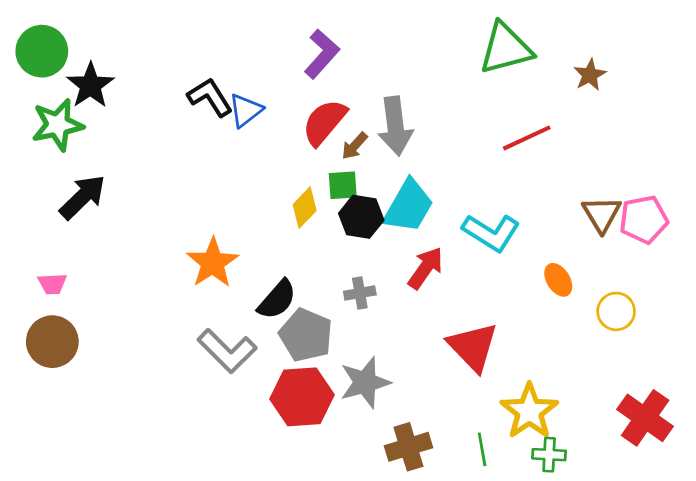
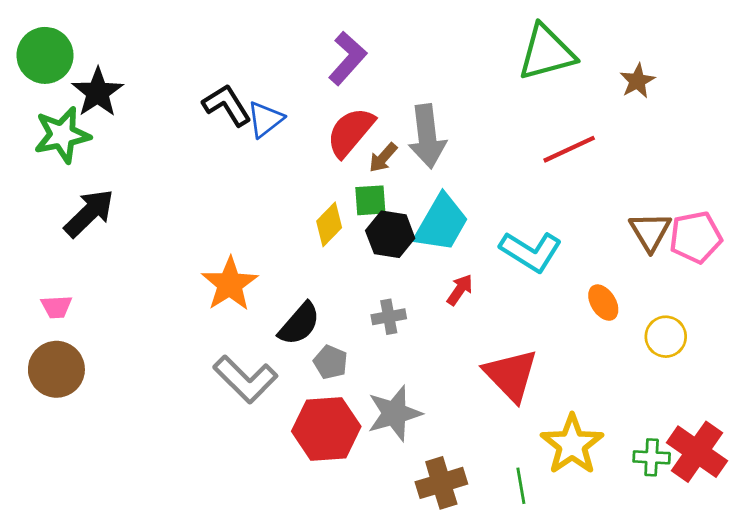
red arrow: (426, 268) -> (460, 290), size x0.7
gray pentagon: (306, 335) -> (331, 362), size x0.6
green cross: (549, 455) -> (652, 457), moved

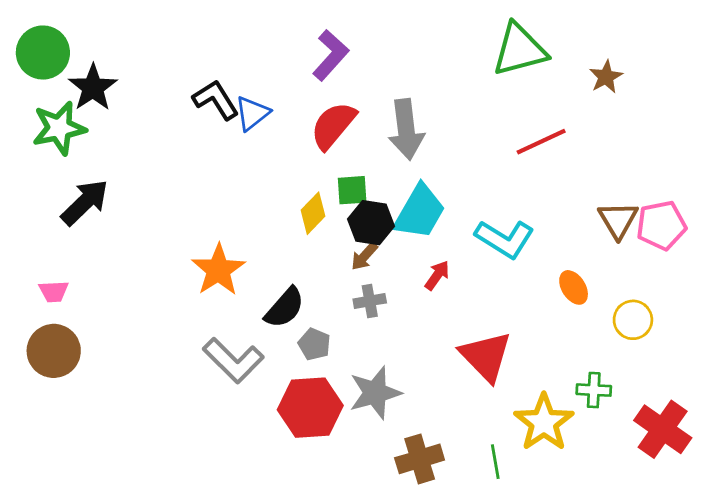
brown arrow: (383, 158) -> (364, 256), moved
green cross: (652, 457) -> (594, 390), moved

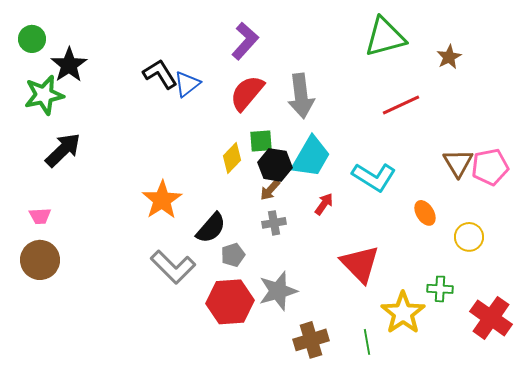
green circle: (43, 53) -> (32, 39), size x0.7
gray pentagon: (314, 344) -> (233, 255), turned 30

